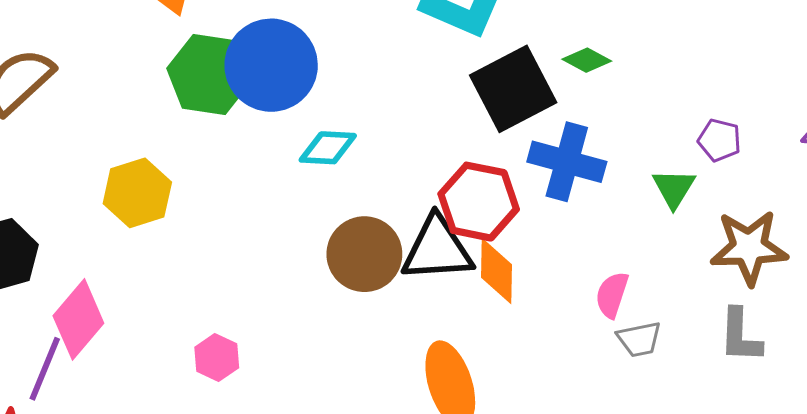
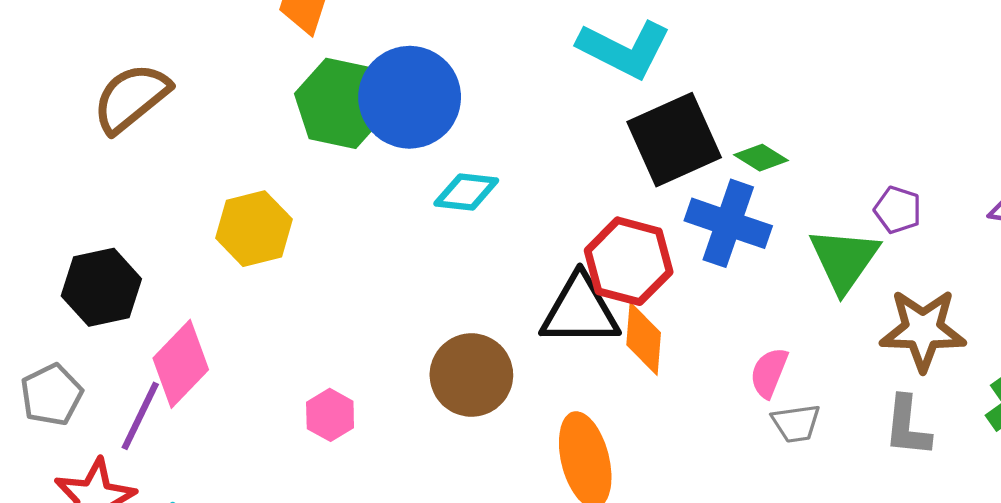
green diamond: (587, 60) -> (761, 158), moved
green triangle: (674, 188) -> (844, 260), size x1.5
brown circle: (364, 254) -> (471, 375), moved

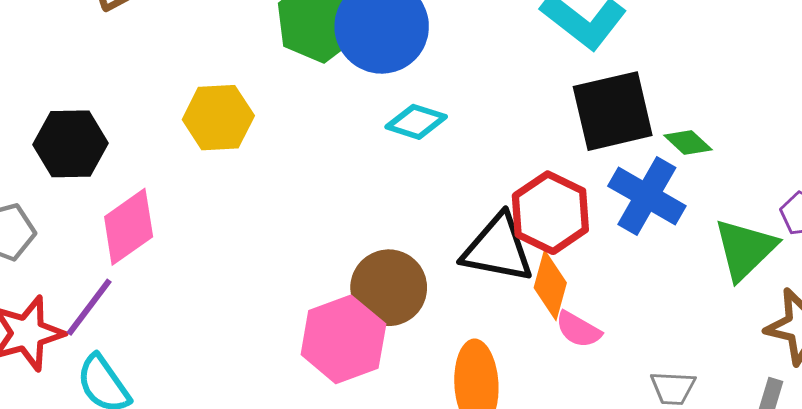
pink semicircle: (769, 373) -> (578, 330), moved, turned -93
pink hexagon: (330, 415) -> (343, 339), moved, size x1.8
purple line: (140, 416) -> (89, 307), moved

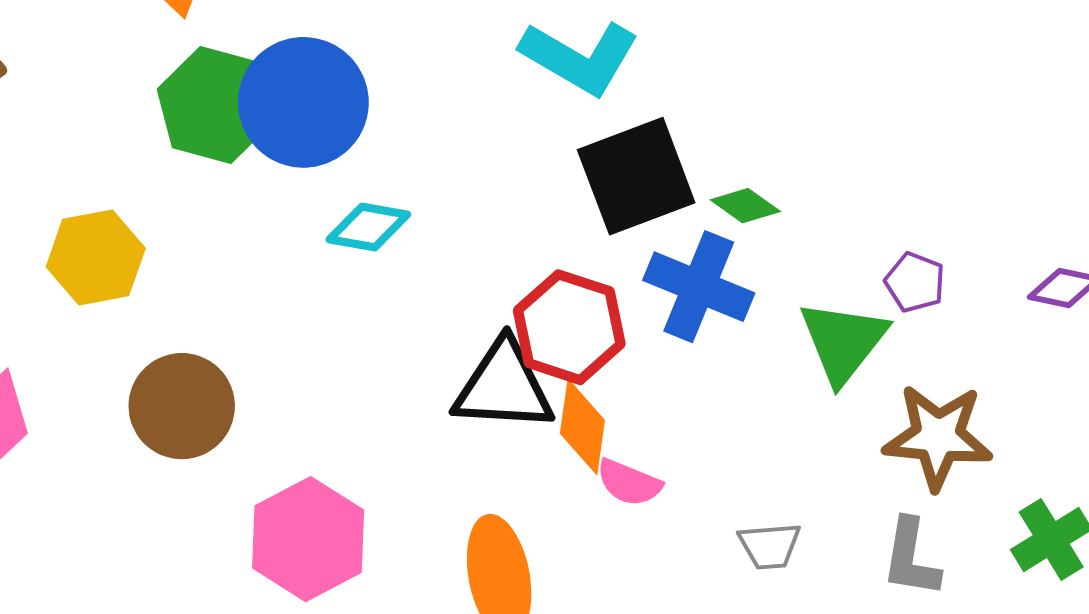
brown circle: (389, 288) -> (182, 406), moved

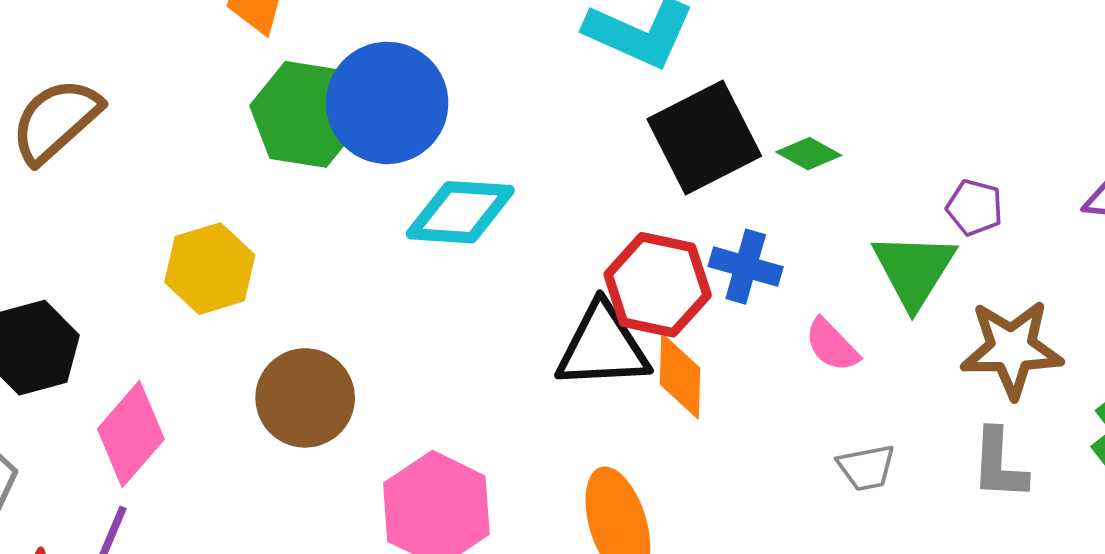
cyan diamond: (368, 227) -> (460, 212), size x1.4
blue cross: (699, 287) -> (746, 267), moved, size x0.7
pink semicircle: (629, 483) -> (832, 345), moved, turned 30

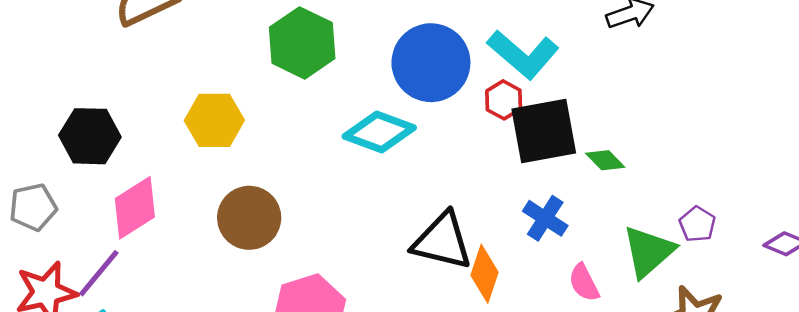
blue circle: (387, 103) -> (431, 63), moved
red hexagon: (658, 285) -> (504, 100), moved, size x0.6

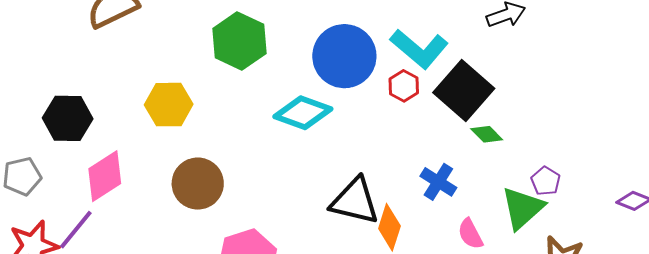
black square: (544, 131) -> (464, 91), moved, turned -38
purple pentagon: (697, 224) -> (546, 181), moved

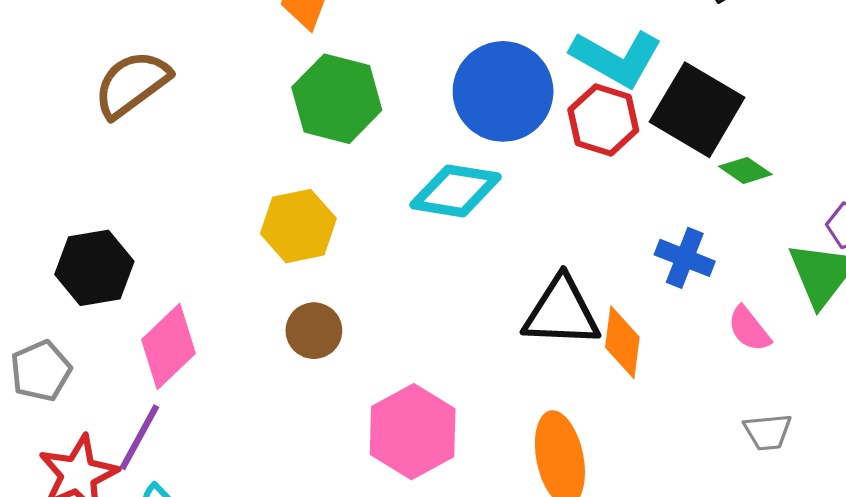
red hexagon: (404, 86) -> (603, 120), size x1.4
yellow hexagon: (169, 105) -> (298, 226), moved
brown circle: (198, 184) -> (314, 331), size x0.7

